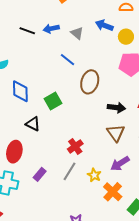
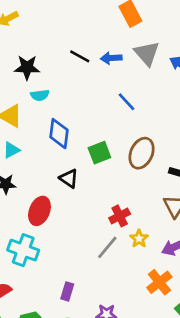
gray triangle: (77, 33) -> (147, 53), moved, size x1.5
brown ellipse: (90, 82) -> (142, 153), moved
purple rectangle: (40, 174) -> (67, 291), moved, turned -32
yellow star: (94, 175) -> (139, 239), moved

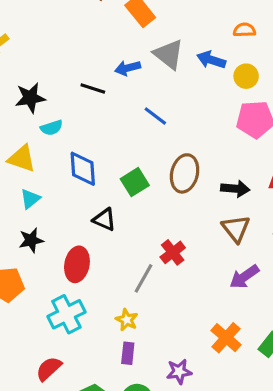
black line: (80, 56) -> (93, 88), moved
yellow star: (139, 239) -> (127, 320), moved
gray line: (107, 247) -> (144, 278), moved
cyan cross: (23, 250) -> (66, 314), turned -36
orange cross: (159, 282) -> (226, 338), moved

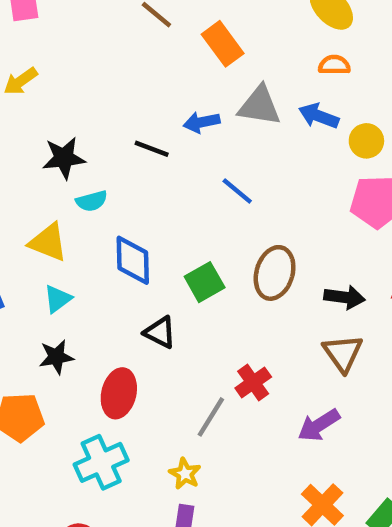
orange semicircle: (244, 30) -> (334, 65), moved
gray triangle: (169, 54) -> (260, 106), turned -32
purple arrow: (244, 277) -> (319, 425), moved

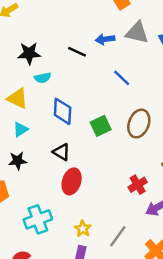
black triangle: (160, 332) -> (61, 152), moved
red cross: (253, 383) -> (138, 185), moved
red ellipse: (119, 393) -> (72, 181), moved
gray line: (211, 417) -> (118, 236), moved

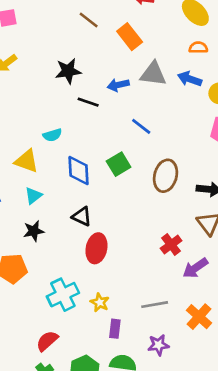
black star: (29, 53) -> (68, 71), moved
green square: (101, 126) -> (119, 164), moved
yellow star: (83, 229) -> (100, 302), moved
gray line: (118, 236) -> (155, 305), turned 50

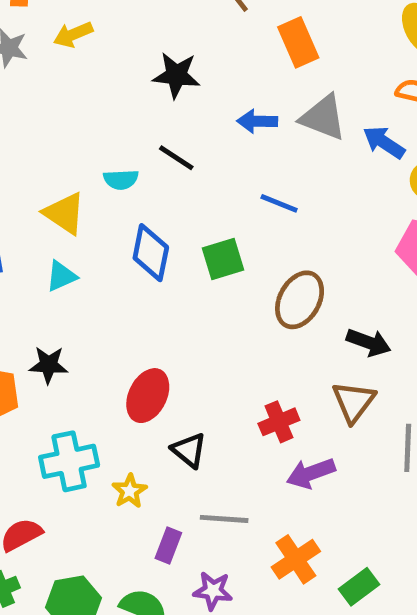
black line: (88, 102) -> (176, 158), moved
blue line: (141, 126) -> (279, 203), turned -30
black triangle: (82, 216) -> (189, 450), moved
black star: (34, 231) -> (49, 365), moved
purple rectangle: (115, 329) -> (168, 545), moved

